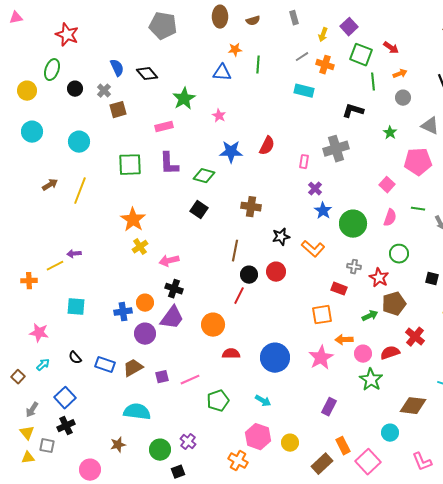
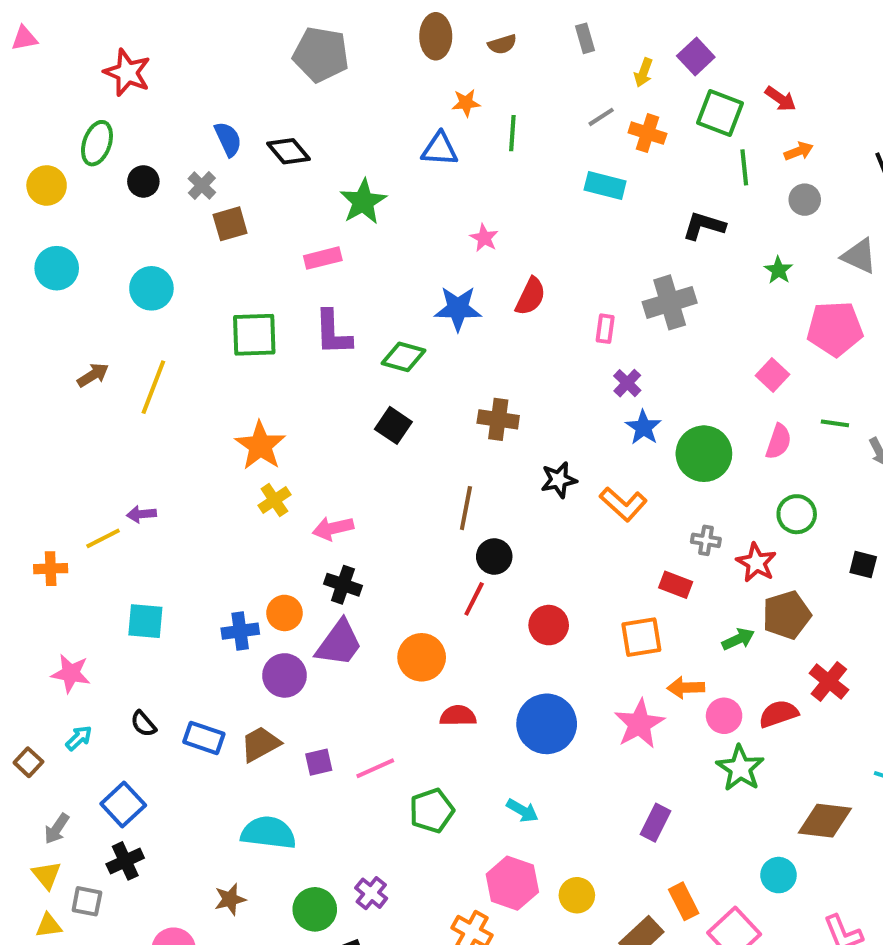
pink star: (219, 116) -> (484, 238), moved
red circle: (276, 272) -> (549, 625), moved

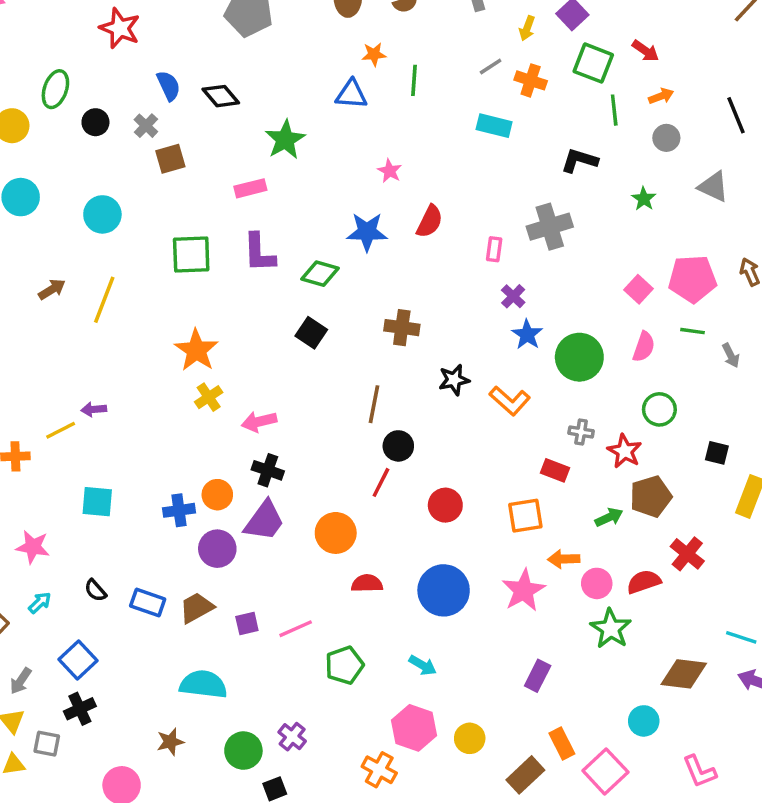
red star: (127, 73) -> (120, 28), moved
pink pentagon: (835, 329) -> (692, 279), moved

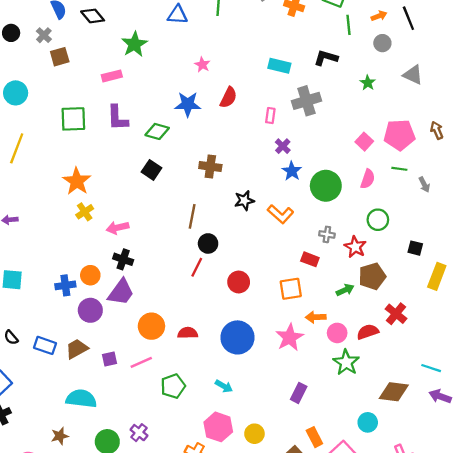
black line: (736, 115) -> (408, 18), moved
cyan rectangle: (494, 126) -> (279, 66), moved
orange circle: (336, 533) -> (151, 326), moved

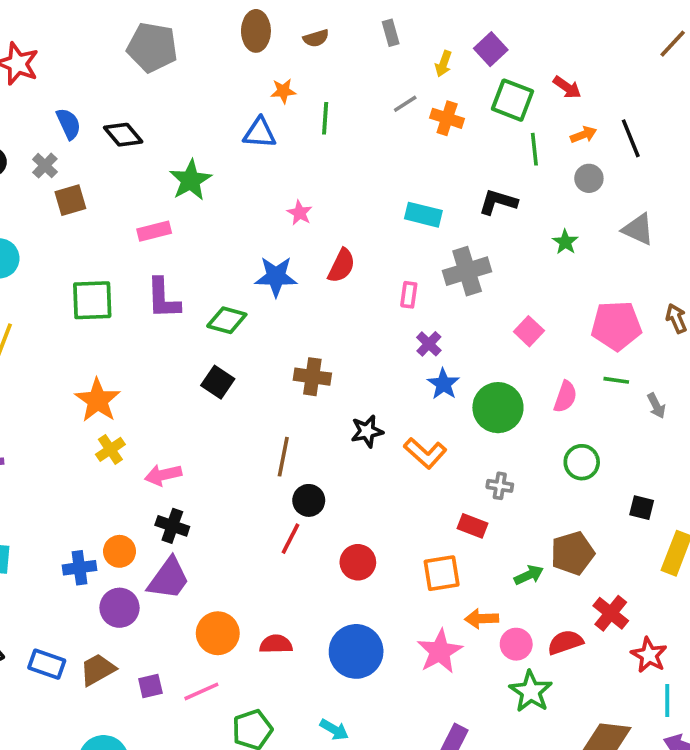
pink square: (364, 142) -> (529, 331), moved
red star: (355, 247) -> (649, 655), moved
cyan line: (431, 368) -> (667, 701), turned 72

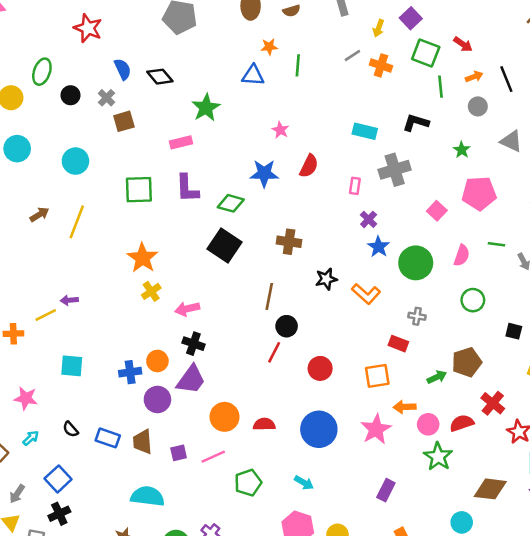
pink pentagon: (616, 326) -> (479, 193), moved
black square: (218, 382) -> (224, 245), size x1.5
brown trapezoid: (98, 670) -> (143, 442), turned -65

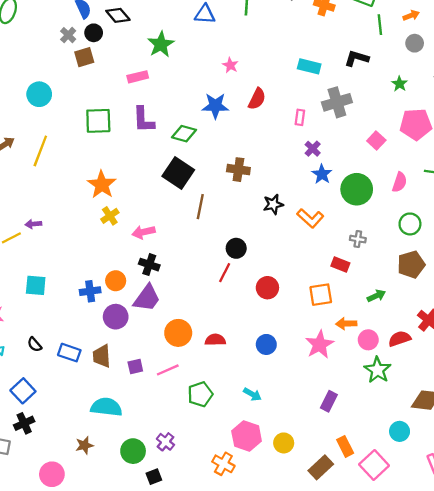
black circle: (71, 95) -> (94, 33), moved
brown line: (269, 296) -> (200, 207), moved
brown pentagon: (467, 362) -> (411, 265), moved
blue circle: (319, 429) -> (266, 344), size x0.6

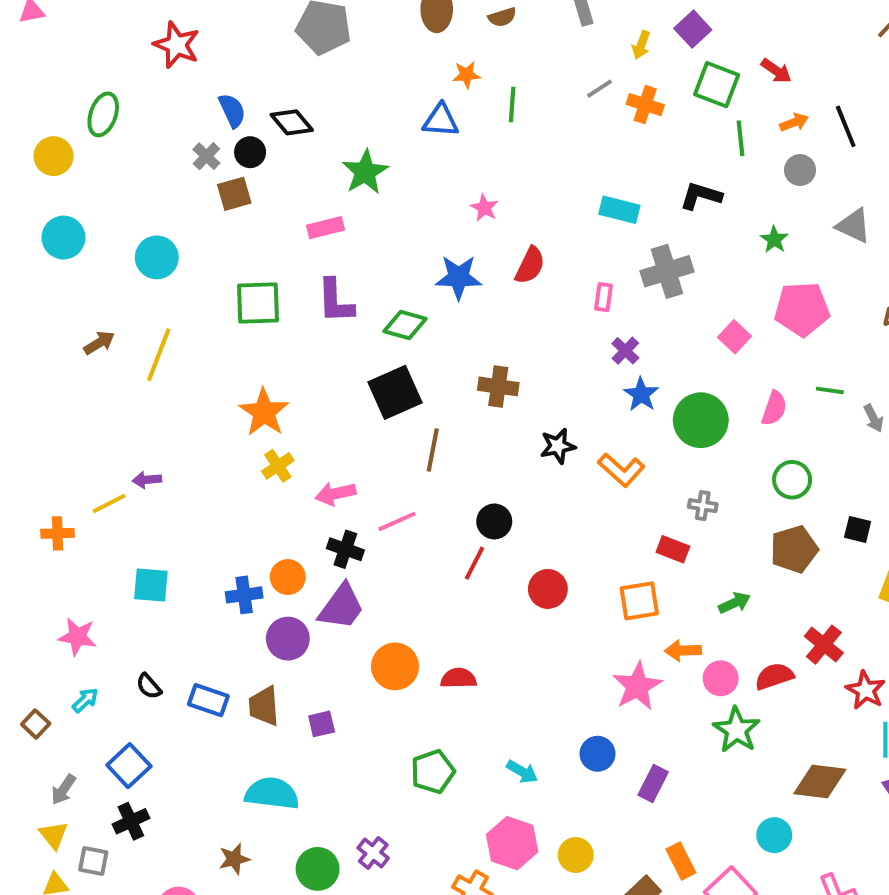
black square: (178, 173) -> (395, 392), turned 32
blue circle: (266, 344) -> (598, 754), moved
pink line: (168, 370) -> (397, 521), moved

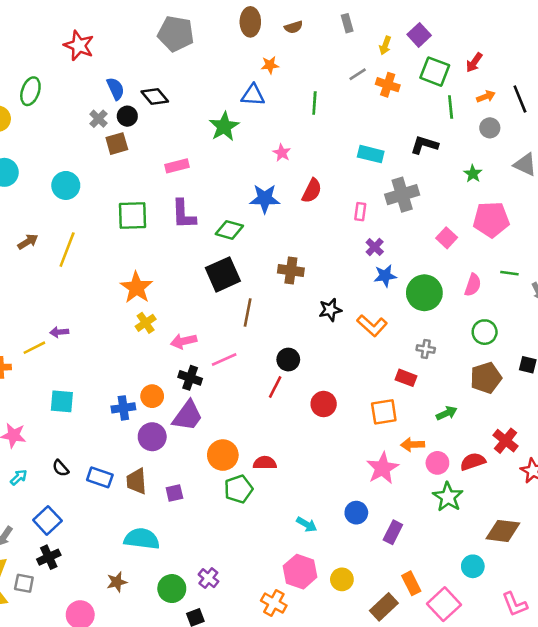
red arrow: (776, 71) -> (474, 62), turned 90
green line: (512, 105) -> (314, 103), moved
green star: (365, 172) -> (224, 127), moved
blue star: (641, 394) -> (385, 276), turned 30
green pentagon: (433, 772) -> (239, 489), moved

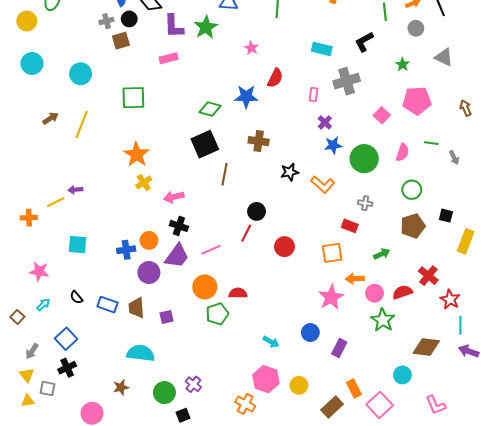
gray cross: (99, 119) -> (106, 21), turned 32
black L-shape: (424, 145) -> (364, 42), turned -45
blue star: (265, 199) -> (246, 97), moved
purple L-shape: (184, 214) -> (174, 26), moved
pink line: (224, 360) -> (211, 250), moved

